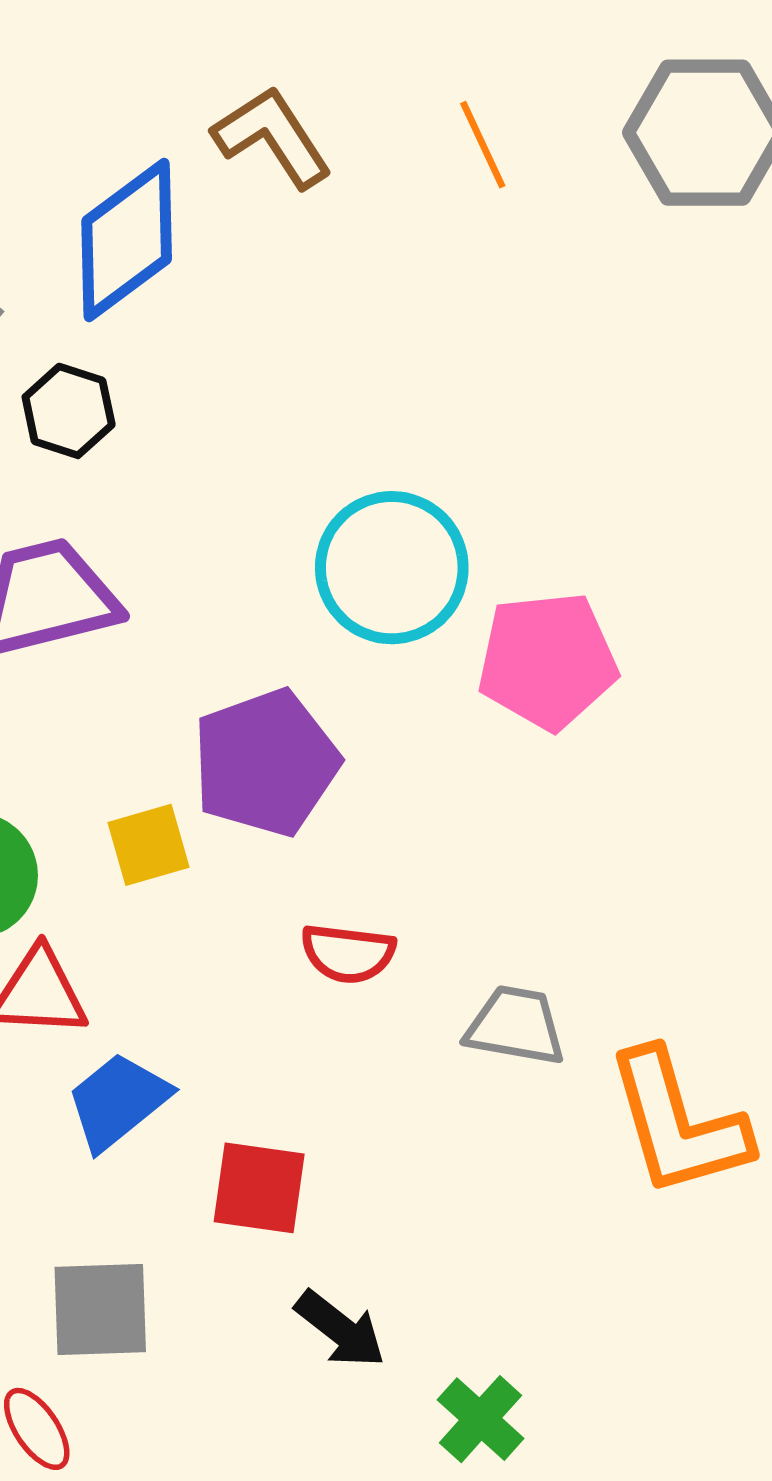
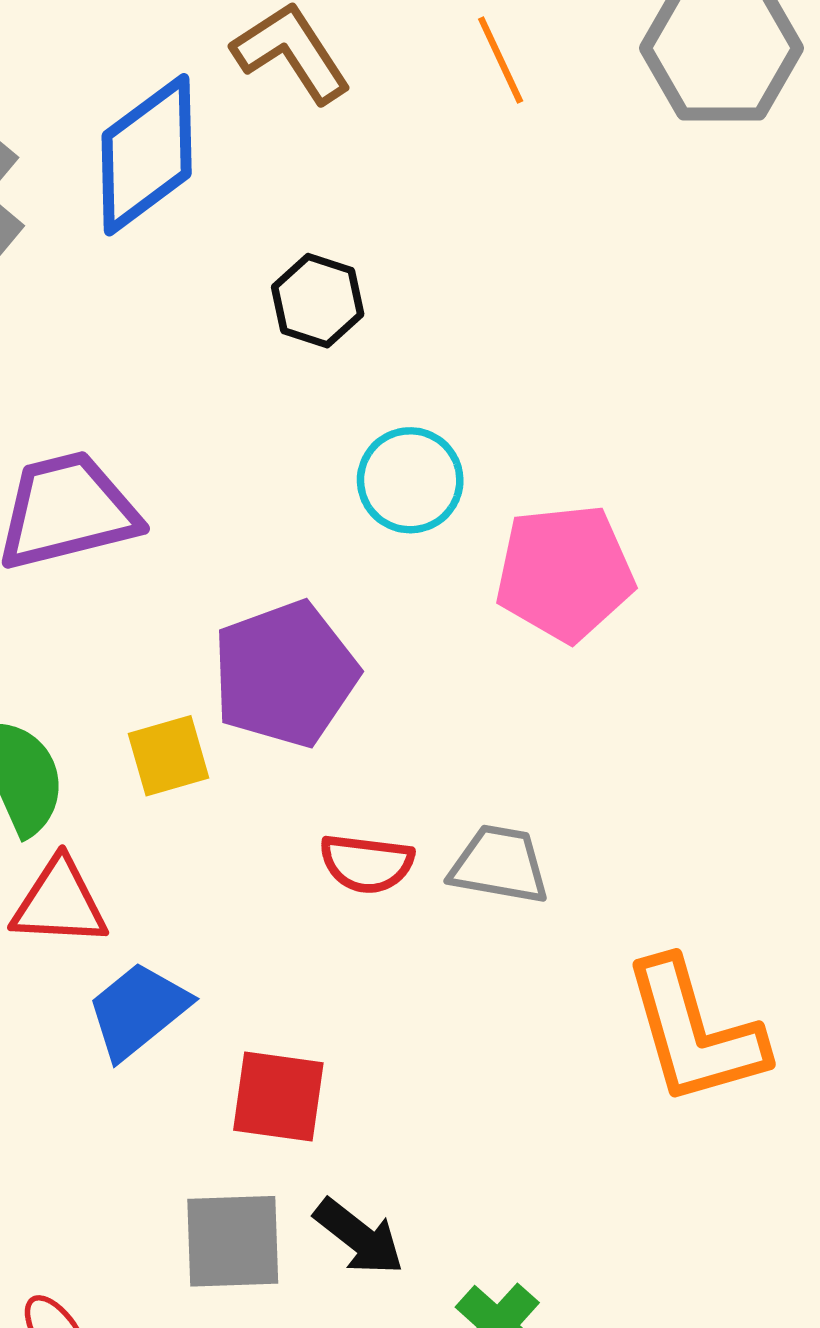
black hexagon: (69, 411) -> (318, 301), moved
cyan circle: (392, 568) -> (410, 480), size x0.7
gray trapezoid: (516, 1026) -> (499, 865), moved
gray square: (100, 1309) -> (233, 1241), moved

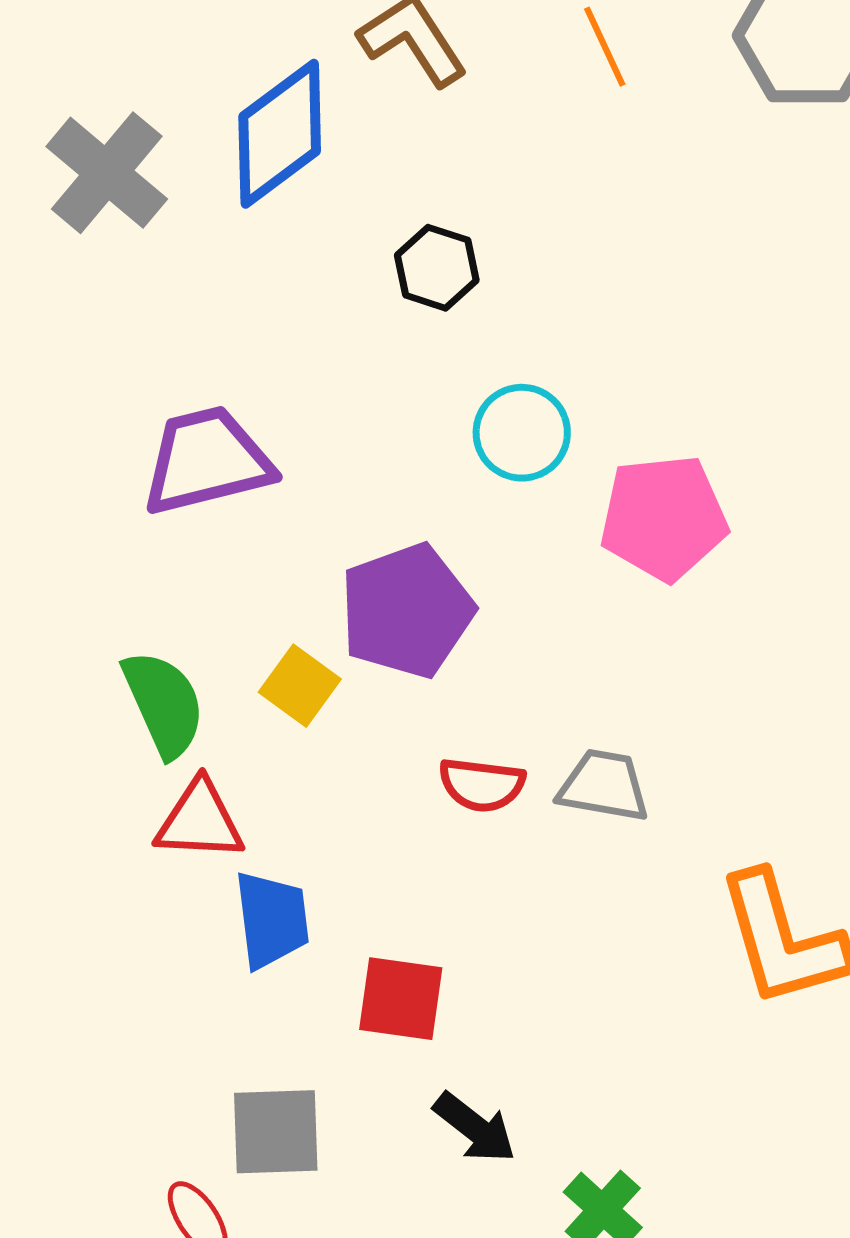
yellow square: (168, 756) -> (300, 686), turned -38
blue trapezoid: (138, 1010) -> (272, 920), turned 122
gray square: (233, 1241) -> (276, 1132), moved

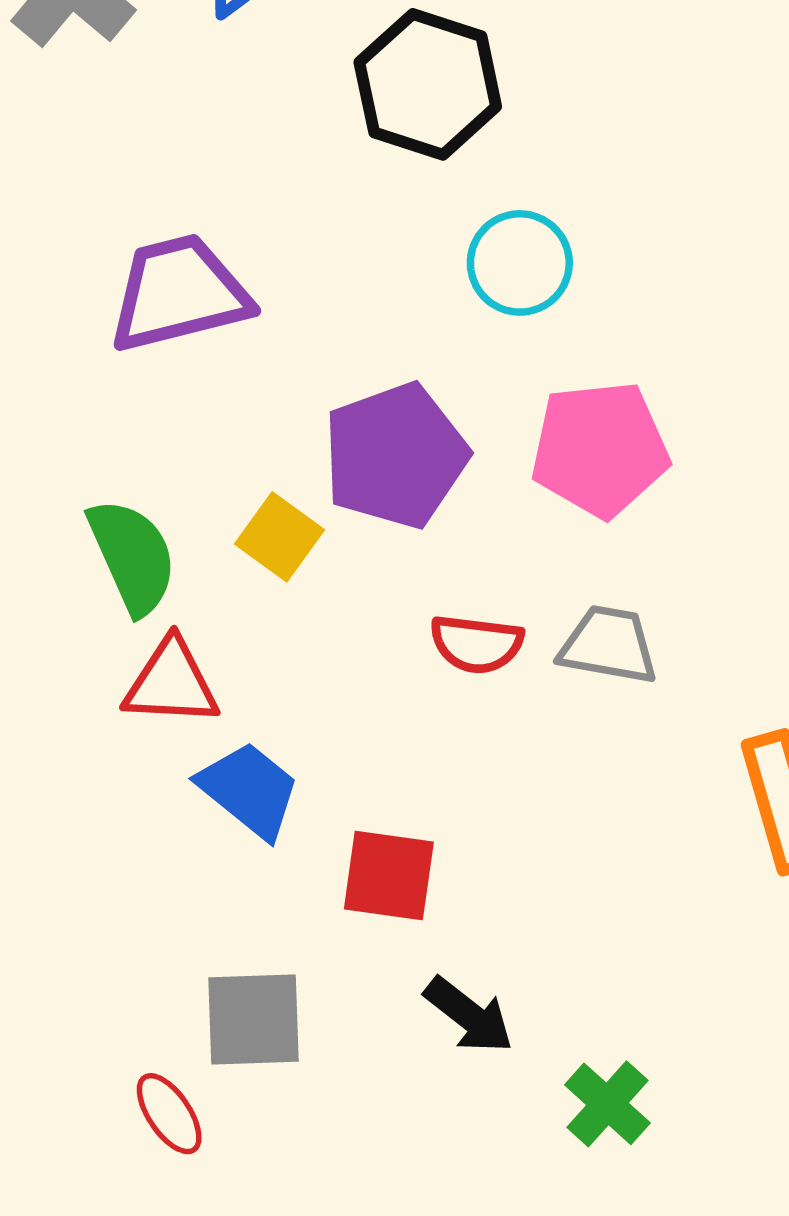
black hexagon: (437, 268) -> (428, 84), size x1.6
pink pentagon: (664, 518) -> (600, 449), moved
blue trapezoid: (272, 920) -> (249, 790), turned -44

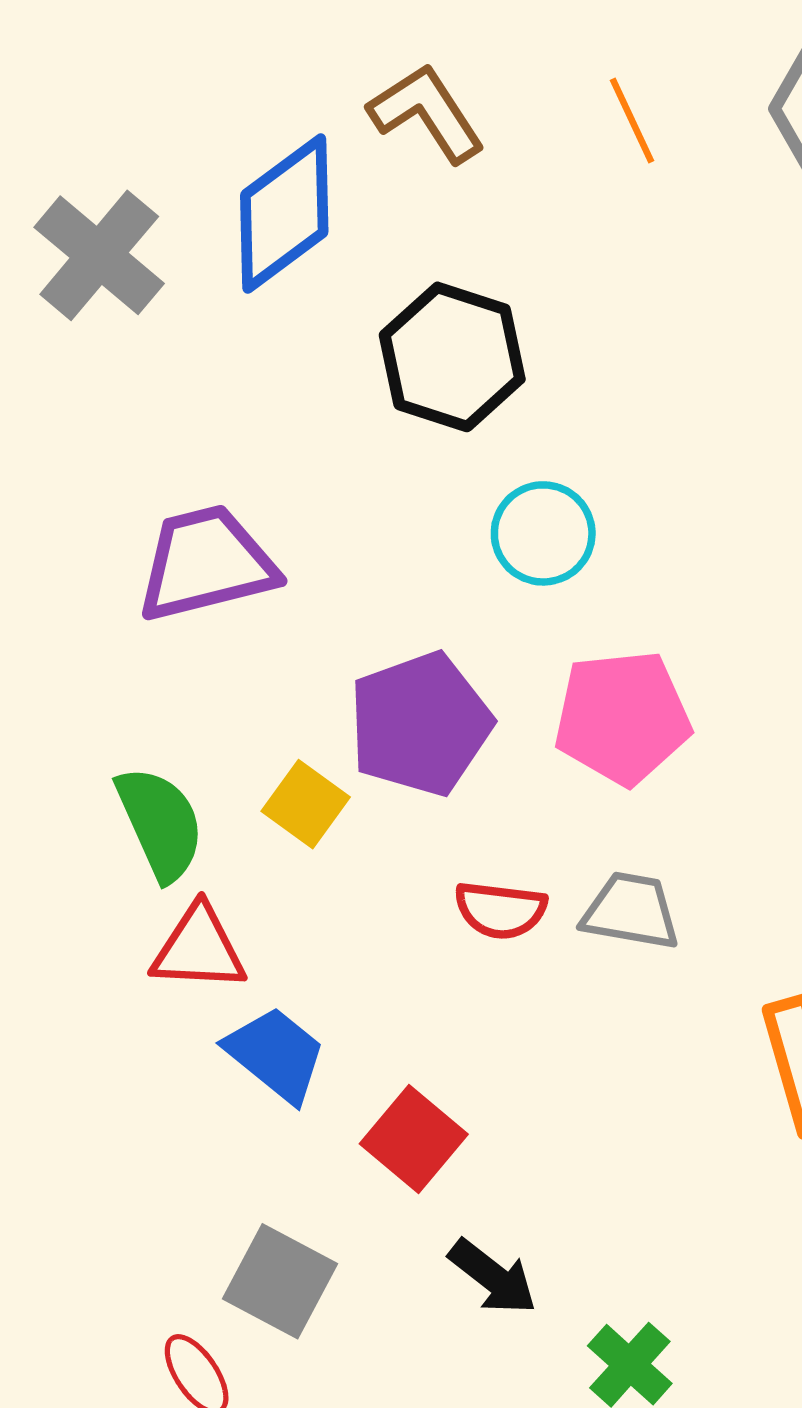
red square: (389, 876) -> (414, 1139), turned 32
gray square: (254, 1019) -> (280, 1281), turned 30

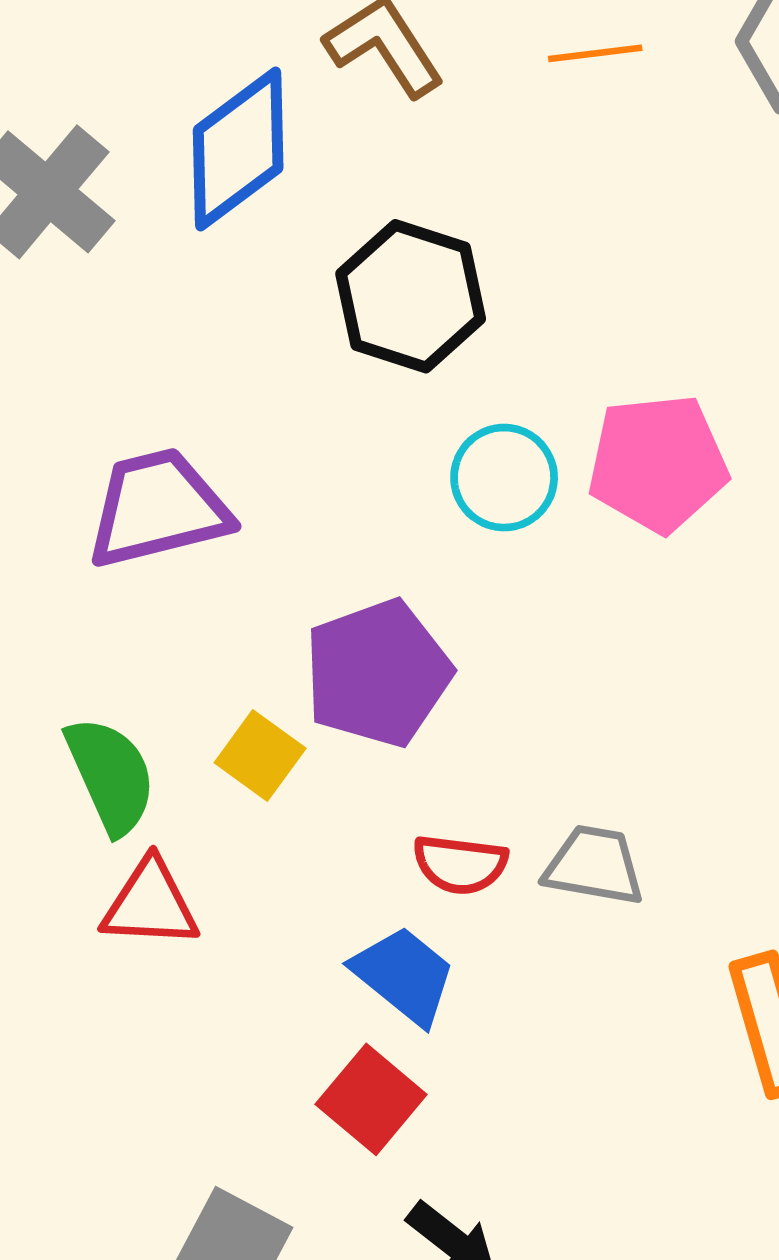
orange line: (632, 120) -> (595, 53), turned -72
pink pentagon: (622, 717) -> (658, 463), moved
blue trapezoid: (276, 1054) -> (404, 975), moved

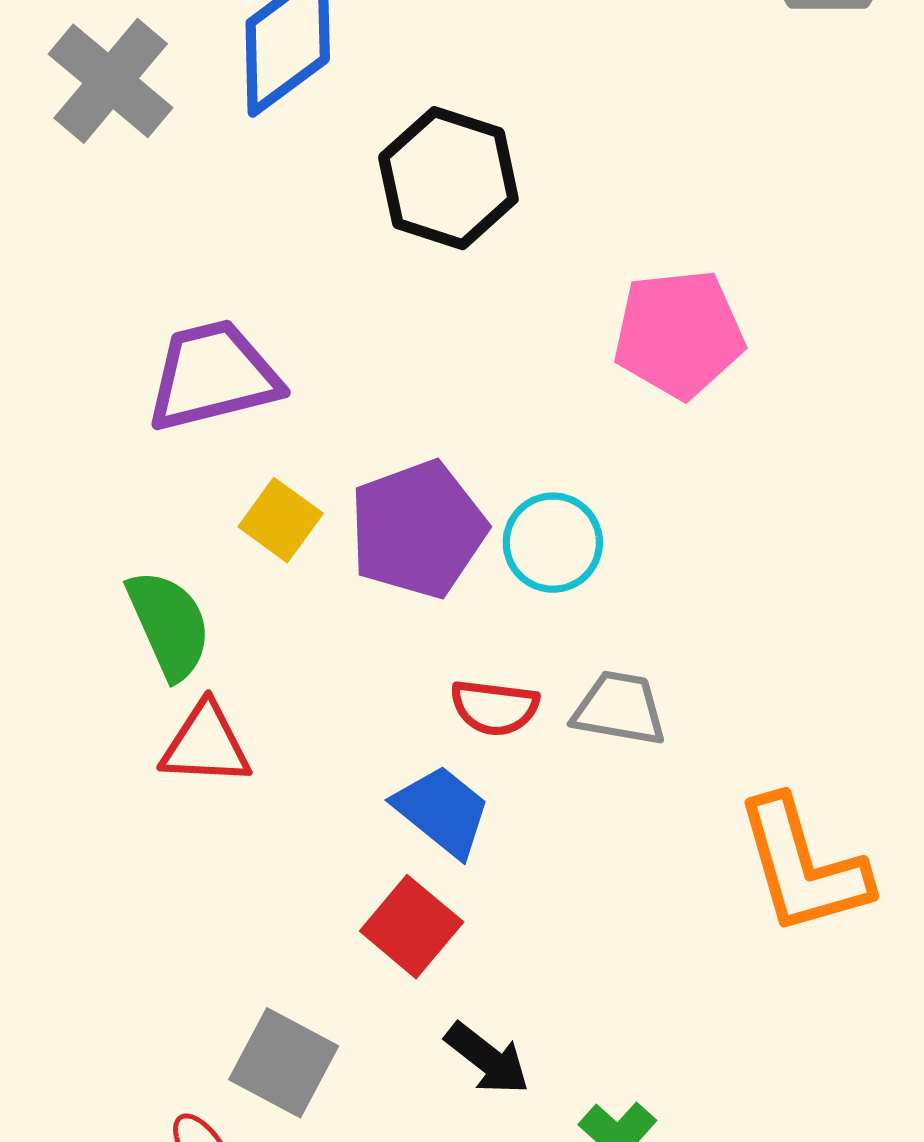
cyan circle: (504, 478) -> (553, 543), moved
yellow square: (260, 756) -> (281, 520), moved

